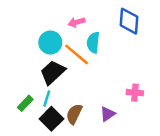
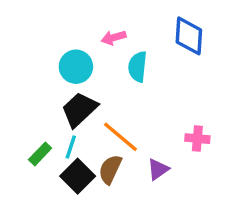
orange line: (77, 54) -> (120, 137), moved

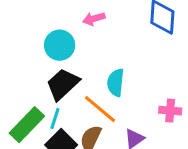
cyan semicircle: (138, 67) -> (116, 83), moved
green rectangle: (40, 154) -> (27, 125), size x1.6

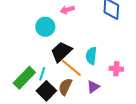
cyan semicircle: (116, 83) -> (91, 56), moved
black trapezoid: (63, 84) -> (61, 52), moved

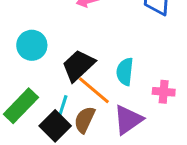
cyan circle: (45, 27) -> (32, 45), moved
cyan line: (42, 74) -> (63, 106), moved
purple triangle: (93, 87) -> (128, 120), size x1.5

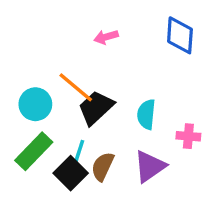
cyan circle: (32, 45) -> (35, 104), moved
orange line: (94, 90) -> (76, 87), moved

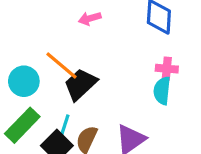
cyan semicircle: (146, 114) -> (162, 91), moved
pink cross: (188, 136) -> (167, 69), moved

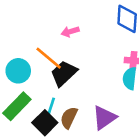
pink arrow: (90, 18) -> (70, 32), moved

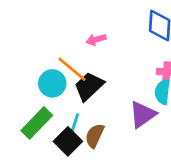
cyan circle: (18, 71) -> (52, 83), moved
purple triangle: (104, 118) -> (143, 114), moved

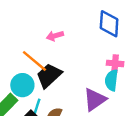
cyan circle: (52, 83) -> (22, 85), moved

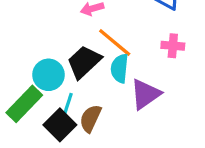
orange line: (34, 61) -> (115, 43), moved
cyan semicircle: (111, 80) -> (120, 68), moved

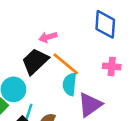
black trapezoid: (84, 62) -> (35, 61), moved

